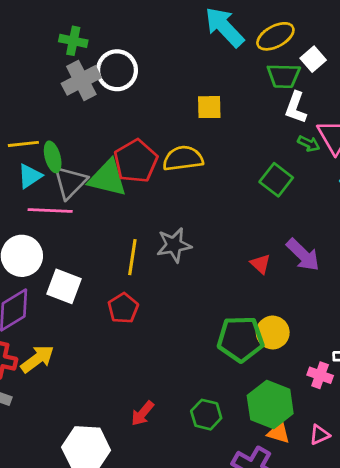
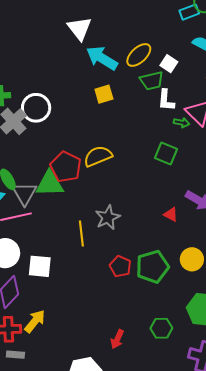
yellow square: (209, 107) -> (104, 94), moved
red pentagon: (123, 308) -> (120, 266), moved
green pentagon: (240, 339) -> (152, 267), moved

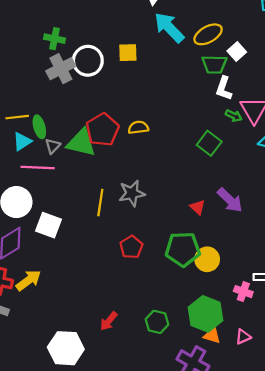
yellow square: (104, 94) -> (128, 53), moved
yellow semicircle: (98, 156) -> (138, 127), size x0.7
gray triangle: (25, 194) -> (53, 146), size x0.6
green pentagon: (152, 267) -> (183, 249), moved

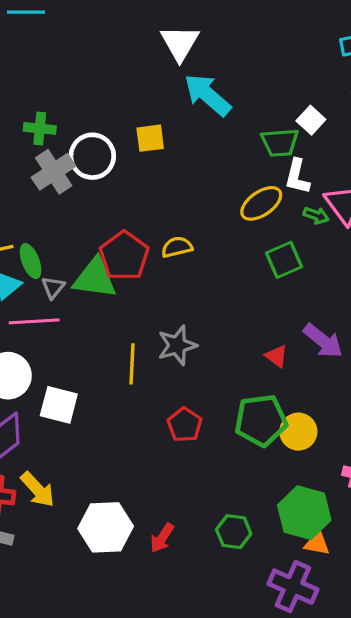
yellow ellipse: (208, 34) -> (261, 203), moved
green square: (209, 143) -> (284, 260), turned 35
yellow arrow: (29, 280) -> (38, 489), turned 90
white hexagon: (66, 348) -> (106, 527), moved

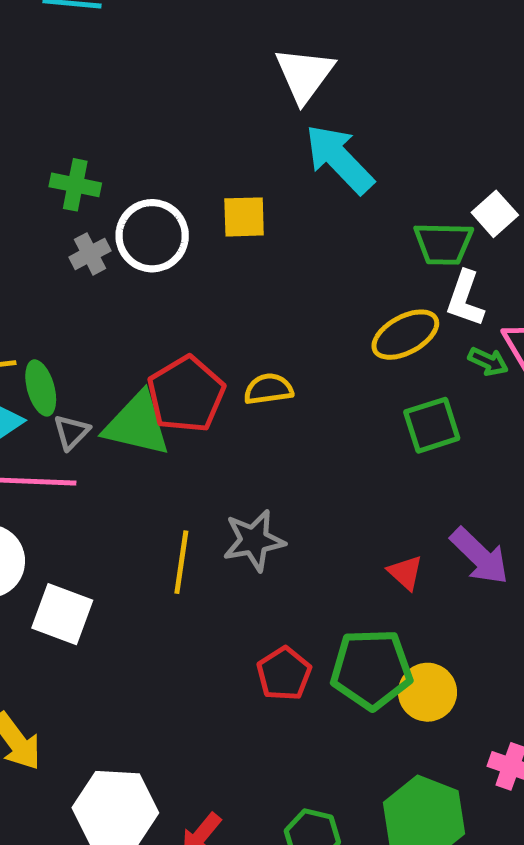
gray cross: (54, 172) -> (90, 254), size x0.6
red pentagon: (185, 425) -> (284, 674), moved

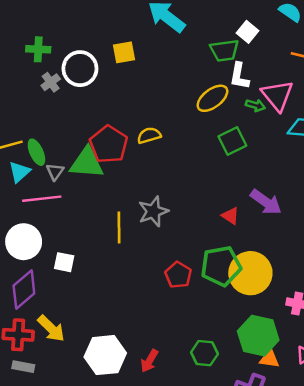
white square: (62, 614) -> (64, 262), size x0.7
yellow circle: (428, 692) -> (250, 273), size x1.5

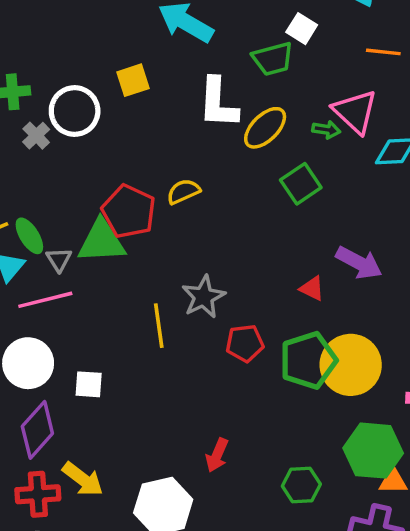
white L-shape: (239, 76) -> (218, 103), moved, size x1.4
red pentagon: (178, 275) -> (245, 343), moved, turned -30
red arrow: (149, 361) -> (217, 455), moved

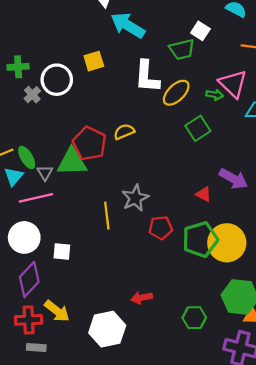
red arrow: (217, 455) -> (142, 298), turned 54

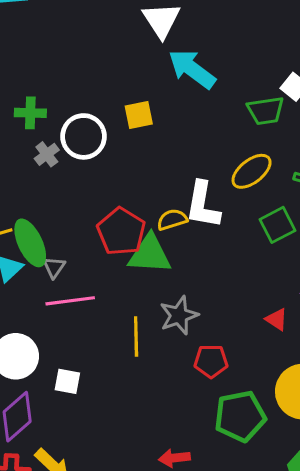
white L-shape: (147, 77) -> (203, 205), moved
green ellipse: (27, 157) -> (30, 243), size x1.4
green triangle: (72, 162) -> (150, 254), moved
pink line: (36, 198) -> (70, 301), moved
green pentagon: (200, 239) -> (240, 416), moved

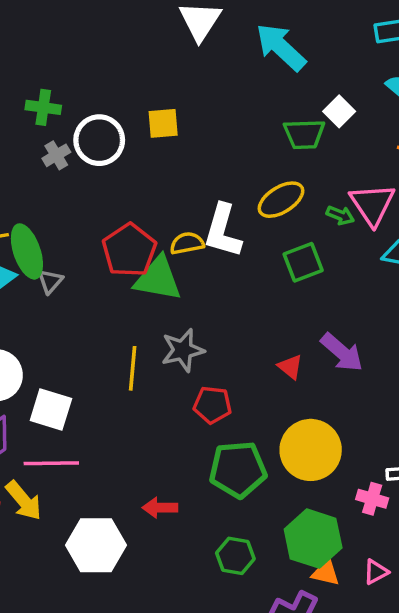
cyan arrow: (192, 69) -> (281, 47), moved
pink line: (70, 301) -> (51, 463), moved
white square: (67, 381) -> (51, 409), size x1.4

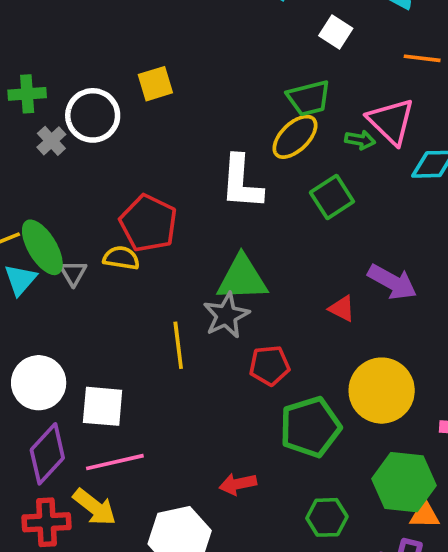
green trapezoid: (304, 134) -> (309, 98), moved
yellow semicircle: (187, 243) -> (121, 258), moved, turned 32
green triangle: (158, 279) -> (242, 278), moved

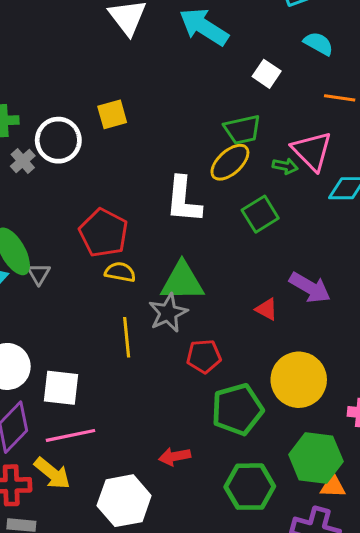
yellow semicircle: (121, 258) -> (120, 272), moved
green hexagon: (327, 517) -> (250, 487), size x1.4

